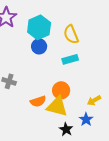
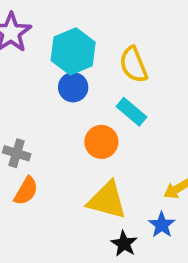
cyan rectangle: (70, 59) -> (132, 112), turned 56
orange circle: (61, 90) -> (101, 142), moved
orange semicircle: (38, 101) -> (26, 191), moved, turned -42

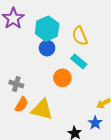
yellow triangle: (107, 200) -> (42, 110), moved

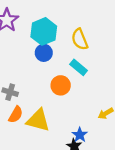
blue star: (95, 123) -> (80, 135), moved

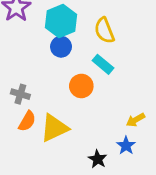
yellow triangle: (38, 120) -> (54, 128), turned -40
blue star: (80, 135) -> (126, 146), moved

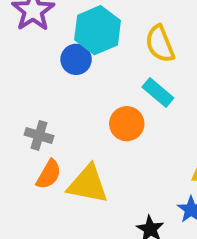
blue circle: (61, 47) -> (76, 59), moved
yellow triangle: (54, 128) -> (88, 184), turned 36

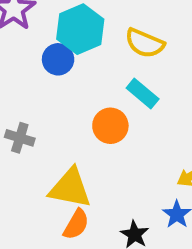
yellow semicircle: (160, 44) -> (145, 43), turned -45
orange semicircle: (49, 174) -> (76, 224), moved

